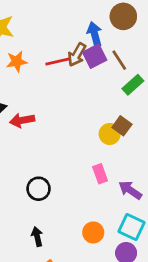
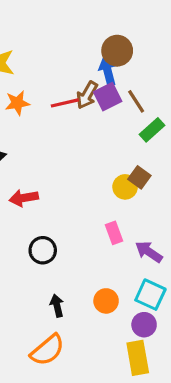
brown circle: (123, 16) -> (117, 51), moved
red arrow: (22, 120) -> (24, 198), moved
black arrow: (37, 237) -> (57, 306), moved

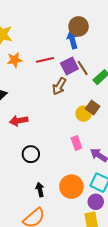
brown arrow: (87, 95) -> (59, 86), moved
purple square: (108, 97) -> (69, 66), moved
brown line: (136, 101) -> (83, 68), moved
orange circle: (106, 301) -> (71, 187), size x1.5

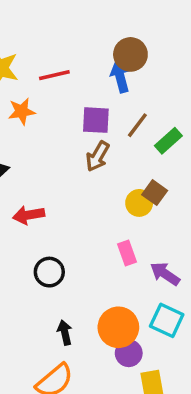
red line: (45, 60) -> (54, 75), moved
purple square: (69, 66) -> (96, 120), moved, turned 30
brown line: (83, 68) -> (137, 125), turned 70
purple circle: (96, 202) -> (129, 353), moved

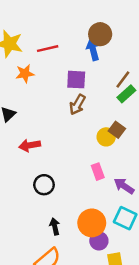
brown line: (137, 125) -> (123, 80), moved

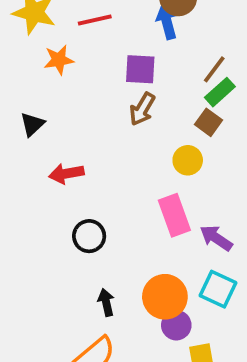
brown square: (117, 130) -> (209, 122), moved
pink rectangle: (98, 172) -> (174, 215), size x1.5

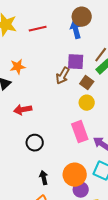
orange star: (59, 60) -> (18, 67), moved
purple square: (140, 69) -> (76, 62), moved
brown square: (209, 122) -> (87, 83), moved

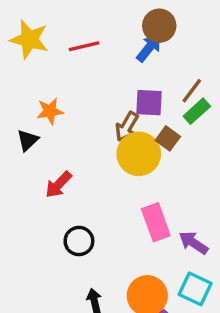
blue arrow: (76, 30) -> (149, 48), turned 54
yellow circle: (87, 103) -> (139, 154), moved, size x1.6
red arrow: (23, 110) -> (58, 185), turned -36

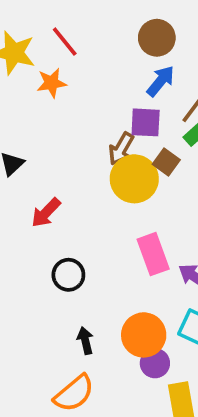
red line: (84, 46) -> (65, 42), moved, turned 64
blue arrow: (149, 48) -> (161, 81), moved
orange star: (50, 111) -> (51, 83), moved

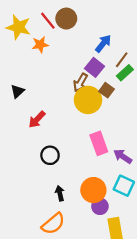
brown circle: (157, 38) -> (66, 19), moved
purple square: (146, 122) -> (95, 67), turned 36

